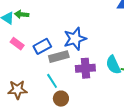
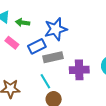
green arrow: (22, 14) -> (23, 23), moved
blue star: (75, 39) -> (56, 29), moved

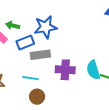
green arrow: (23, 23) -> (13, 25), moved
cyan line: (45, 81) -> (30, 78), turned -56

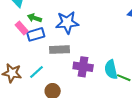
blue rectangle: (25, 43) -> (36, 34), moved
cyan line: (30, 78) -> (36, 72), moved, turned -56

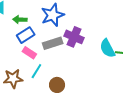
pink rectangle: (22, 28) -> (29, 53), moved
purple cross: (83, 67) -> (74, 37), moved, turned 30

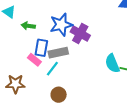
blue rectangle: (26, 35) -> (41, 48), moved, turned -54
purple cross: (74, 37) -> (80, 34), moved
cyan line: (36, 71) -> (52, 69), moved

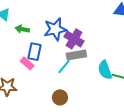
gray rectangle: (58, 53) -> (76, 55), moved
cyan line: (52, 69) -> (64, 67), moved
brown circle: (59, 95) -> (60, 97), moved

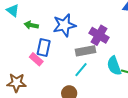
purple cross: (74, 39) -> (99, 35), moved
cyan line: (64, 67) -> (81, 70), moved

